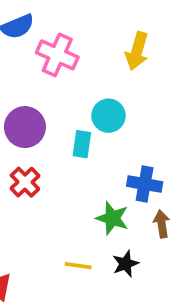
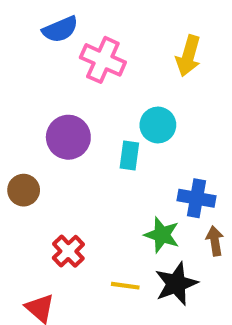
red cross: (25, 182) -> (68, 251), moved
black star: (126, 264) -> (176, 284), size x1.5

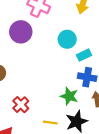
purple circle: (68, 137) -> (21, 32), moved
cyan rectangle: (129, 156) -> (84, 55), moved, turned 56

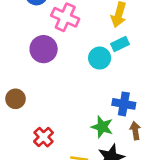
cyan rectangle: (84, 55) -> (120, 44), moved

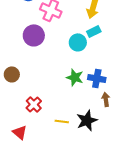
green star: (102, 127) -> (75, 77), moved

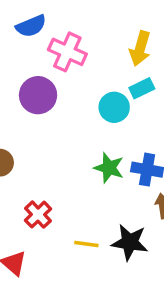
black star: (87, 120) -> (130, 242), turned 30

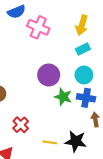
purple circle: (38, 95) -> (49, 75), moved
cyan circle: (114, 107) -> (84, 75), moved

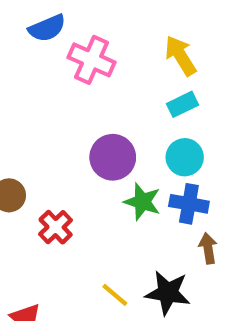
yellow arrow: (82, 25) -> (180, 56), turned 132
red cross: (21, 125) -> (56, 227), moved
yellow line: (50, 142) -> (115, 295), turned 32

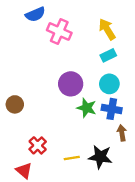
red cross: (56, 227) -> (38, 145), moved
yellow line: (115, 295) -> (72, 158), turned -49

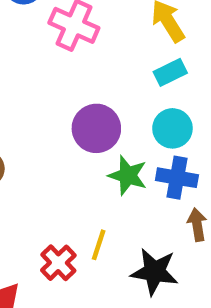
red cross: (38, 145) -> (58, 263), moved
yellow line: (72, 158) -> (99, 245), moved, turned -63

